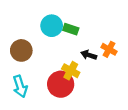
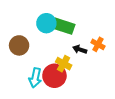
green rectangle: (71, 29) -> (64, 26), size x1.5
cyan arrow: (20, 86) -> (35, 78), moved, turned 30

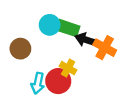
orange cross: (98, 44) -> (105, 48), size x1.5
black arrow: (80, 49) -> (86, 40), moved, size x1.5

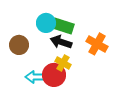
black arrow: (86, 40) -> (61, 42), moved
cyan arrow: (38, 83) -> (35, 77), turned 78

